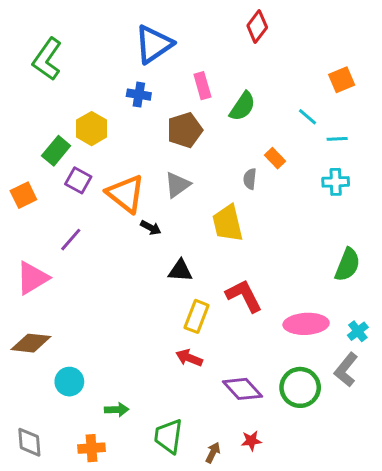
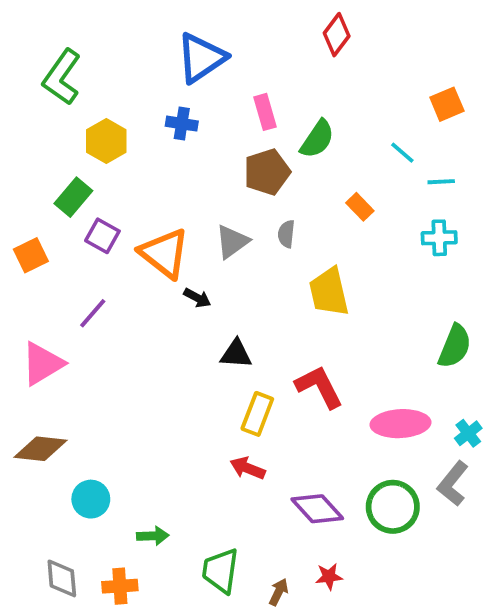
yellow hexagon: (92, 129) -> (106, 141), moved
brown pentagon: (185, 130) -> (267, 172), moved
gray semicircle: (250, 179) -> (286, 234), moved
yellow trapezoid: (228, 223) -> (329, 292), moved
gray diamond: (29, 442) -> (62, 578), moved

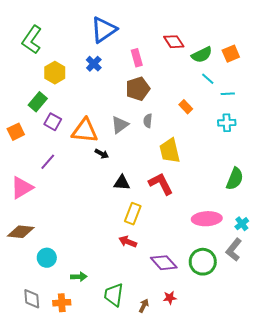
red diamond: (337, 35) -> (174, 42), moved, turned -70
blue cross: (182, 124) -> (94, 64), turned 35
green semicircle: (317, 139) -> (202, 55), moved, turned 30
orange triangle: (164, 253) -> (85, 131), turned -32
red L-shape: (319, 387) -> (161, 184), moved

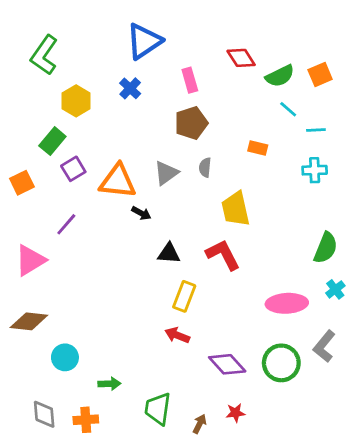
orange rectangle: (186, 107) -> (258, 148), turned -32
purple square: (53, 122) -> (73, 169), turned 30
cyan cross: (242, 224) -> (335, 289), moved

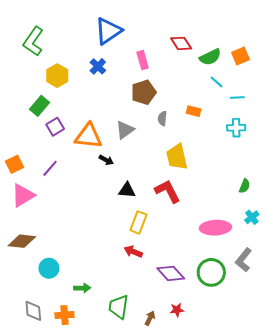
gray semicircle: (205, 167) -> (162, 118), moved
orange square: (22, 183) -> (15, 164), moved
green semicircle: (326, 248) -> (245, 186), size x0.6

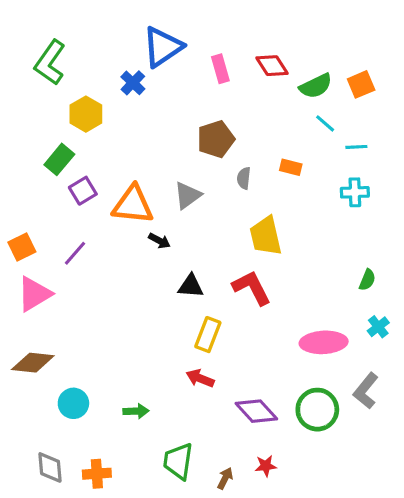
pink rectangle: (143, 60) -> (220, 69), moved
blue cross: (98, 66) -> (133, 83), moved
green arrow: (82, 288) -> (136, 411), moved

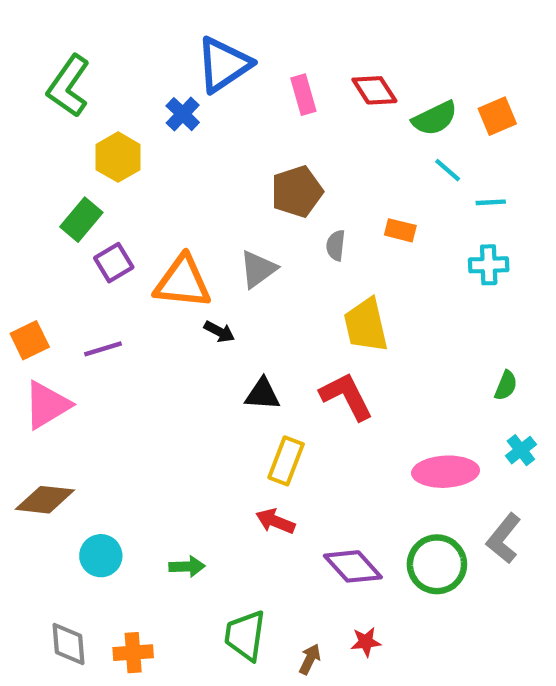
purple line: (75, 253) -> (103, 349), turned 32

